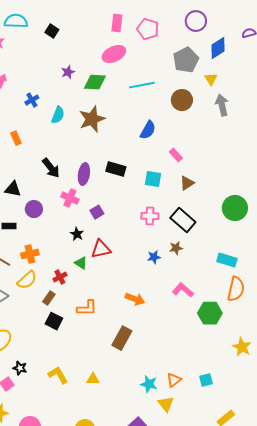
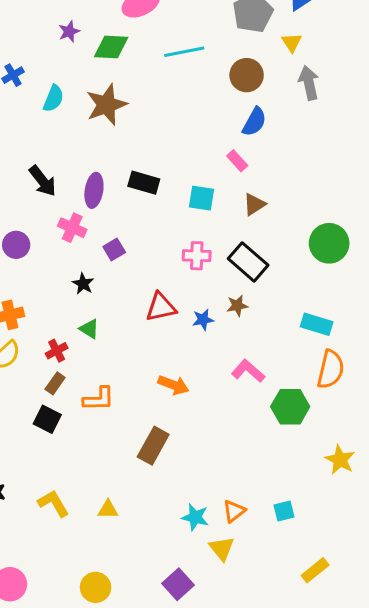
blue semicircle: (148, 130) -> (254, 122), moved
red triangle: (101, 249) -> (161, 307), moved
brown rectangle: (49, 298) -> (55, 383), moved

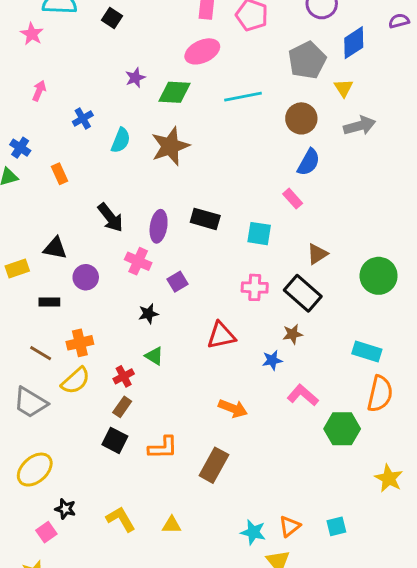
gray arrow: (309, 83) -> (360, 126), turned 88
brown triangle: (254, 204) -> (317, 254), moved
black star: (83, 284) -> (148, 314), turned 30
blue star: (203, 320) -> (272, 360), moved
orange L-shape: (99, 399) -> (163, 448), moved

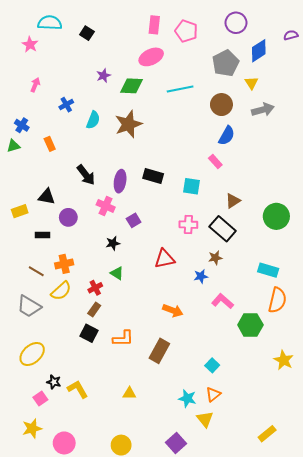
yellow L-shape: (121, 519) -> (78, 389), moved
cyan square: (336, 526) -> (212, 365), moved, turned -32

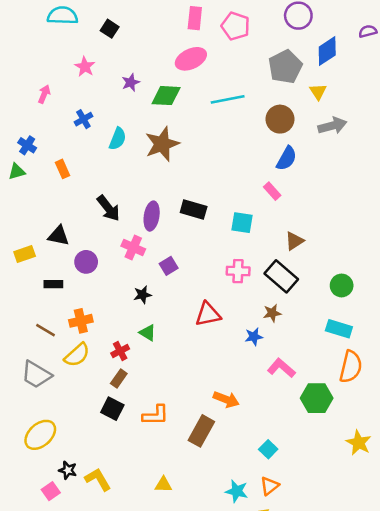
pink star: (30, 45) -> (85, 67), moved
green circle: (276, 216) -> (342, 285), moved, size x0.7
orange arrow: (173, 311) -> (226, 399), moved

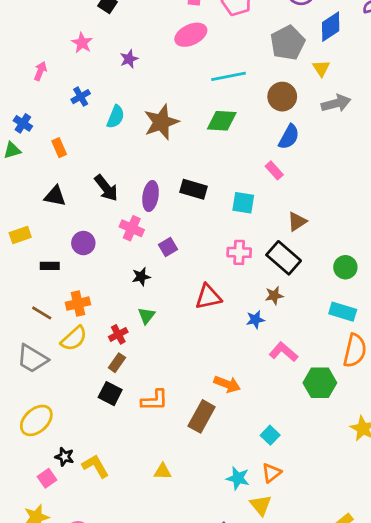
green diamond: (166, 96) -> (222, 121), moved
black triangle: (59, 236) -> (55, 196), moved
green triangle: (148, 333) -> (146, 316), turned 36

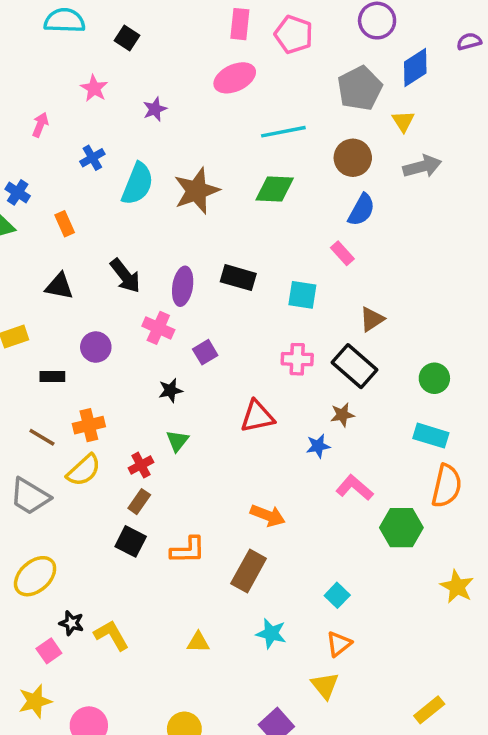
cyan semicircle: (116, 117) -> (137, 184), size x1.4
orange arrow: (227, 384) -> (268, 515), moved
cyan star: (238, 478) -> (271, 634), moved

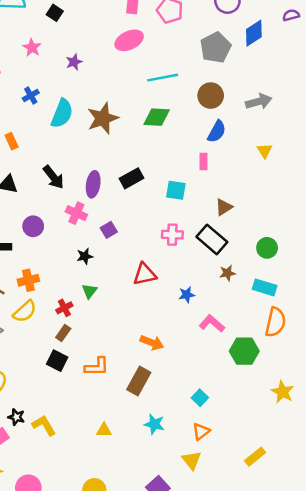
yellow triangle: (403, 121) -> (265, 151), moved
pink rectangle: (342, 253) -> (203, 162), turned 42
black rectangle: (238, 278) -> (132, 178), turned -45
brown star: (342, 415) -> (227, 273), moved
yellow rectangle: (429, 710) -> (255, 457), moved

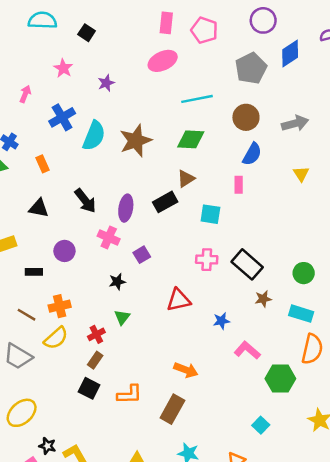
blue cross: (31, 96) -> (62, 117), size x1.5
brown triangle: (224, 207) -> (186, 179), moved
cyan square: (200, 398) -> (261, 425), moved

